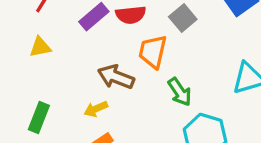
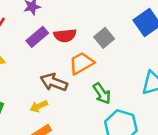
orange trapezoid: (153, 52) -> (82, 63), turned 48

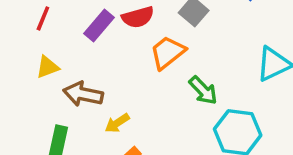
brown arrow: (54, 82) -> (83, 94), moved

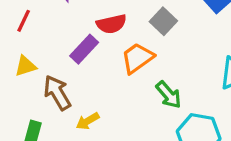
purple rectangle: (99, 26) -> (84, 49), moved
brown arrow: (83, 94) -> (57, 93), turned 45

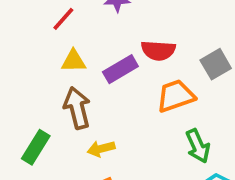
yellow triangle: (25, 66) -> (74, 61), moved

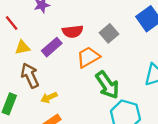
red line: (63, 19) -> (12, 23), turned -70
green arrow: (198, 146) -> (107, 85), size x1.4

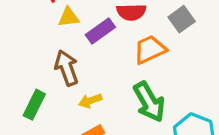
yellow triangle: (22, 47) -> (69, 17), moved
green arrow: (107, 85) -> (149, 102), moved

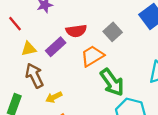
yellow triangle: (69, 17) -> (29, 49), moved
green arrow: (149, 102) -> (112, 82), moved

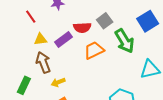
gray square: (113, 32) -> (105, 21), moved
green arrow: (112, 82) -> (125, 41), moved

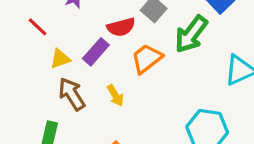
green arrow: (125, 41) -> (191, 34), turned 80
yellow arrow: (58, 82) -> (115, 95), moved, turned -88

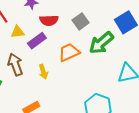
red semicircle: (121, 27) -> (49, 20), moved
yellow triangle: (60, 59) -> (17, 32), moved

